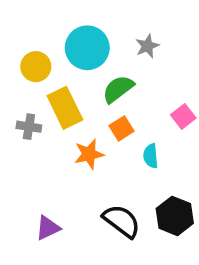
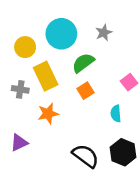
orange star: (89, 154) -> (48, 114), moved
cyan semicircle: (151, 156) -> (116, 114), moved
purple triangle: (48, 228) -> (19, 143), moved

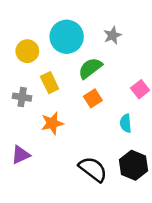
yellow rectangle: (46, 76) -> (50, 83), size x0.7

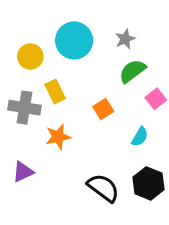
green semicircle: (90, 68) -> (132, 71), moved
gray cross: (22, 97) -> (24, 108), size x1.5
cyan semicircle: (126, 123) -> (140, 137), turned -144

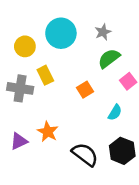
orange star: (58, 137) -> (48, 132), moved, turned -30

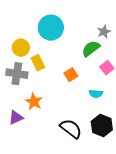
gray star: (103, 32) -> (104, 32), moved
yellow circle: (25, 46) -> (21, 48), moved
cyan semicircle: (115, 112) -> (96, 94), turned 64
orange star: (48, 132) -> (34, 102), moved

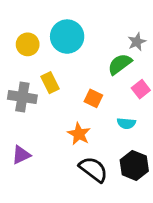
yellow circle: (21, 48) -> (28, 44), moved
orange square: (71, 75) -> (93, 98), turned -32
orange star: (34, 102) -> (79, 134), moved

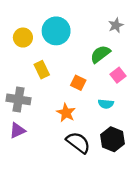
gray star: (137, 42) -> (116, 25), moved
gray cross: (22, 97) -> (19, 99), moved

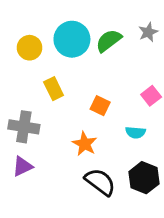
green semicircle: (100, 54) -> (109, 41), moved

